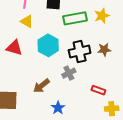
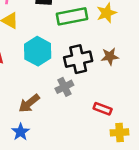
blue star: (58, 108) -> (21, 132), moved

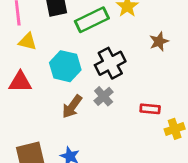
brown star: (110, 56) -> (159, 41), moved
brown arrow: (29, 103) -> (72, 107), moved

